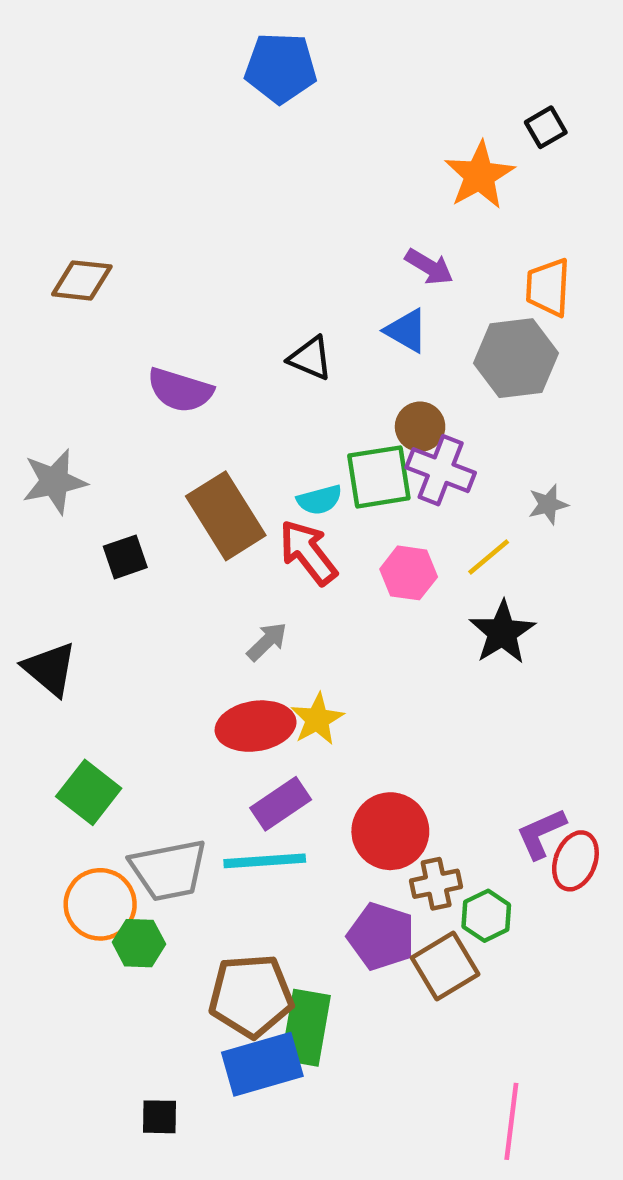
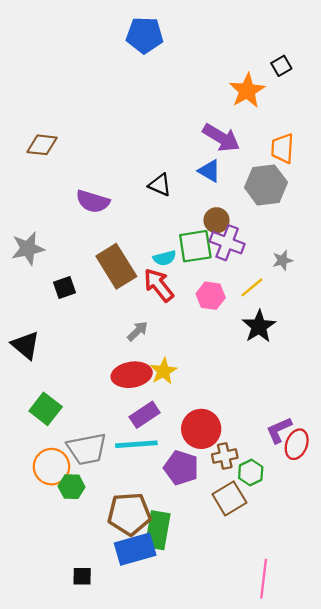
purple arrow: (429, 267) -> (221, 138), size x1.5
purple pentagon: (381, 936) -> (181, 468), moved

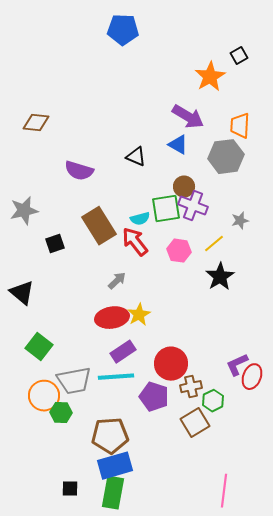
green rectangle: (158, 530) -> (113, 493), moved

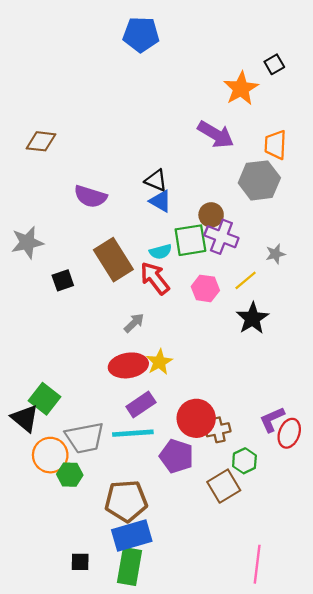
blue triangle: (178, 145) -> (161, 201), moved
black triangle: (22, 293) -> (25, 418), moved
brown cross: (191, 387) -> (218, 430), moved

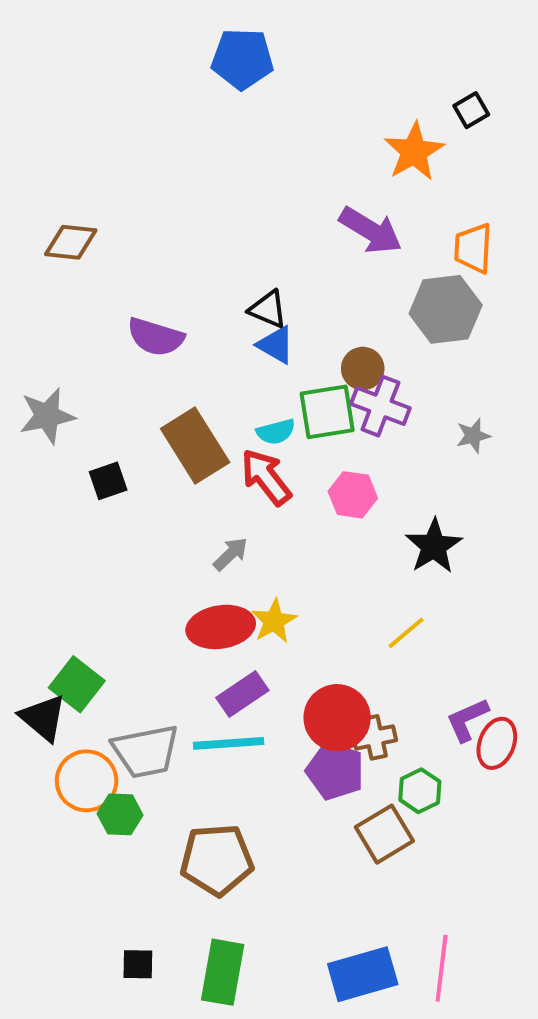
yellow line: (246, 280) -> (406, 633), moved
purple pentagon: (177, 456) -> (335, 771), moved
blue rectangle: (132, 536) -> (363, 974), moved

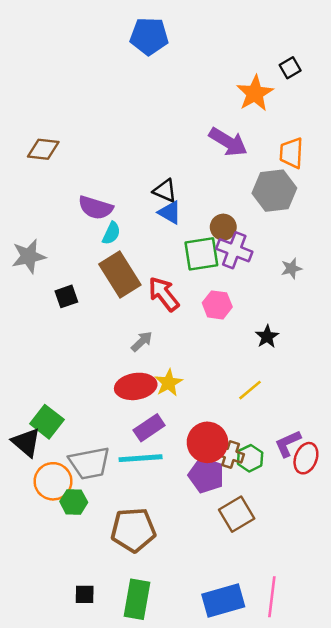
cyan semicircle: (276, 432) -> (111, 233), moved, turned -50
black star: (434, 546) -> (267, 337), size x0.7
brown cross: (375, 737) -> (231, 455), turned 30
green hexagon: (420, 791) -> (250, 458), moved

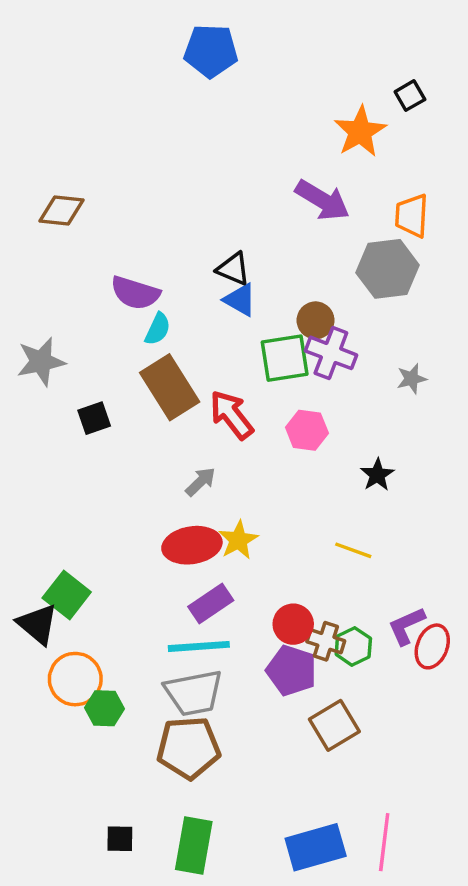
yellow line: (250, 390) -> (353, 550), turned 60
red circle: (207, 442) -> (293, 624), size x0.7
gray trapezoid: (89, 463) -> (194, 693), moved

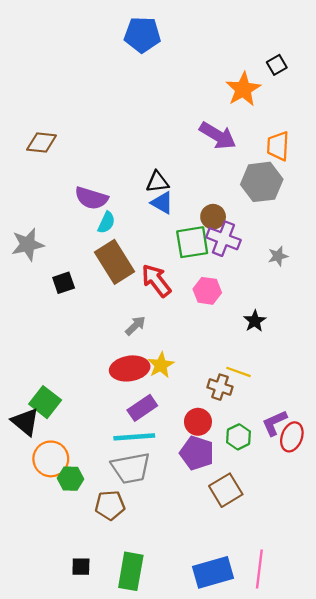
black triangle: (233, 269) -> (157, 182), turned -30
brown cross: (326, 641) -> (220, 387), moved
brown pentagon: (189, 748) -> (110, 505), moved, size x0.7

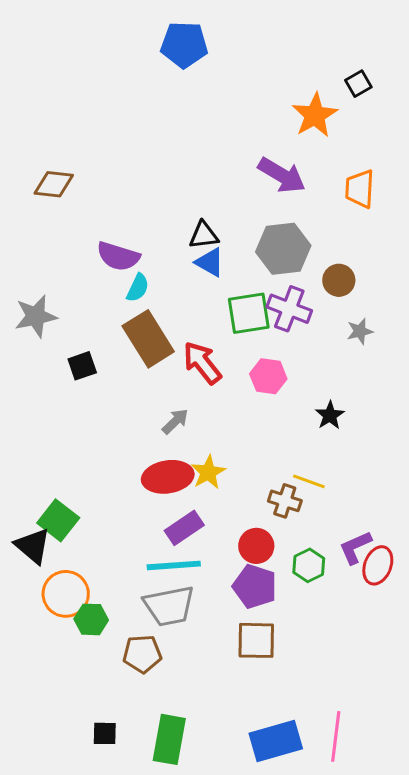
gray hexagon: (262, 182) -> (283, 249), moved
brown circle: (213, 217) -> (339, 280), moved
brown square: (226, 490) -> (256, 640), moved, turned 32

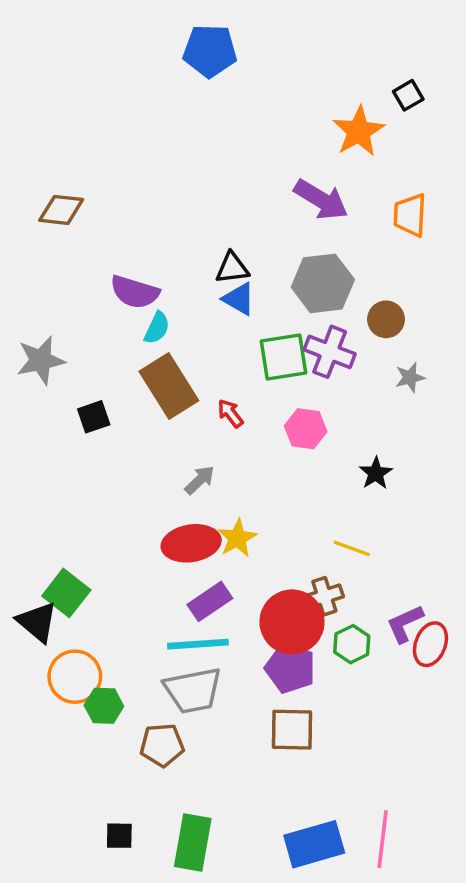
red arrow: (202, 363) -> (230, 413), size x0.6
brown cross: (285, 501) -> (324, 596), moved, turned -36
red circle: (256, 546) -> (292, 622), size x1.6

